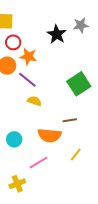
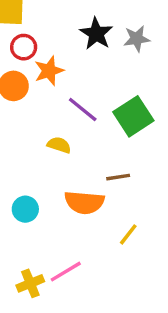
gray star: (81, 25) -> (137, 39), moved
orange star: (28, 57) -> (49, 71), turned -30
purple line: (27, 80) -> (83, 110), moved
pink line: (38, 163) -> (66, 272), moved

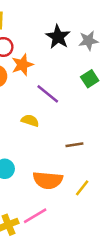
green square: (133, 116) -> (90, 79), moved, size x0.6
orange semicircle: (84, 202) -> (48, 180), moved

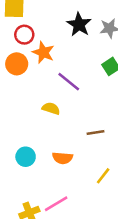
orange star: (22, 65) -> (43, 52), turned -30
orange semicircle: (48, 180) -> (62, 158), moved, size x0.7

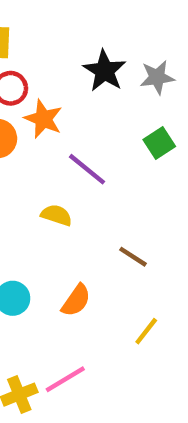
brown line: (96, 133) -> (133, 257), turned 42
orange semicircle: (62, 158) -> (76, 300), turned -60

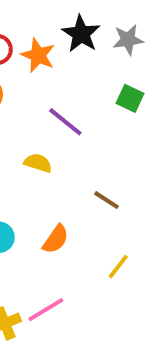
orange star: (43, 119) -> (38, 55), moved
green square: (159, 143) -> (130, 98), turned -32

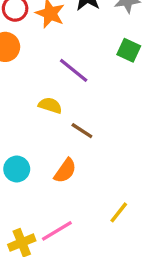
brown line: (106, 200) -> (82, 131), moved
yellow line: (118, 267) -> (119, 212), moved

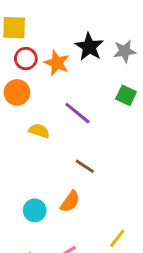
yellow semicircle: (50, 105) -> (39, 131), moved
cyan circle: (17, 169) -> (35, 210), moved

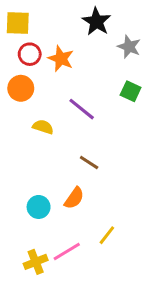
black star: (89, 47) -> (96, 22), moved
gray star: (125, 51) -> (129, 47), turned 30
yellow line: (117, 238) -> (107, 235), moved

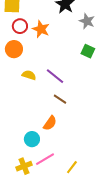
purple line: (82, 109) -> (55, 76), moved
cyan circle: (39, 207) -> (32, 139), moved
yellow line: (107, 235) -> (72, 167), moved

